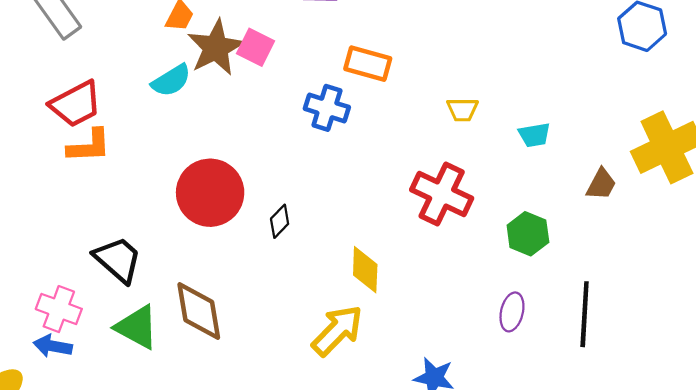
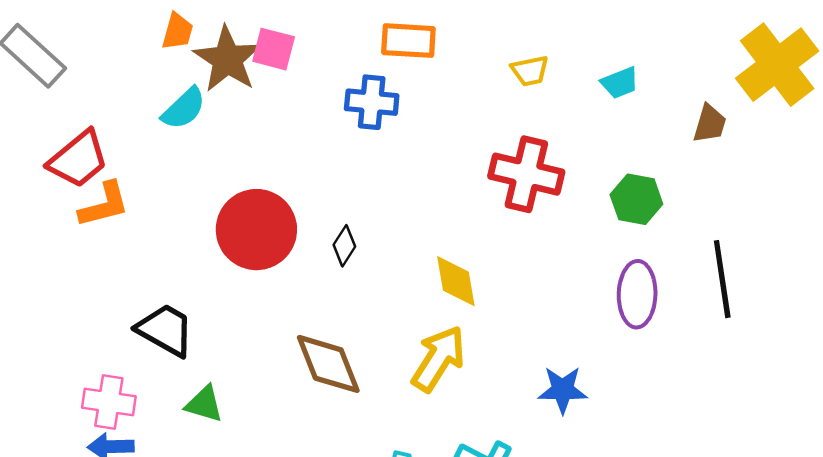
brown diamond: (199, 311) -> (328, 364), moved
purple ellipse: (512, 312) -> (637, 294), size x1.4
green triangle: (137, 327) -> (204, 404), size x0.7

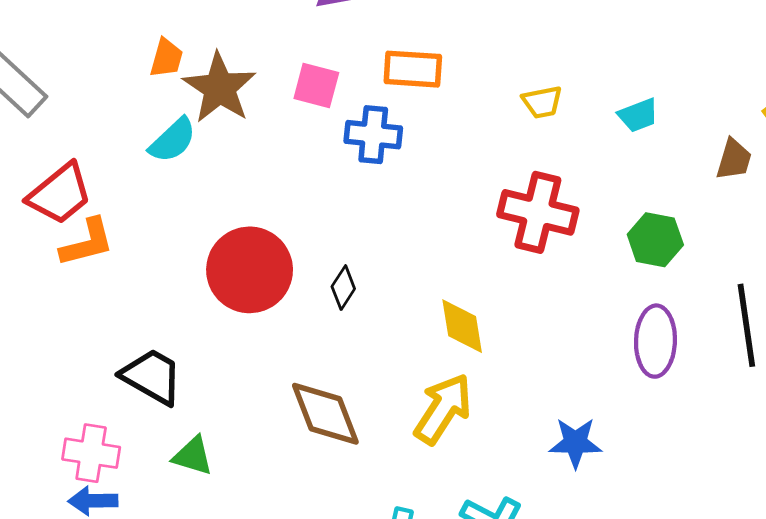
pink square: (274, 49) -> (316, 85), moved

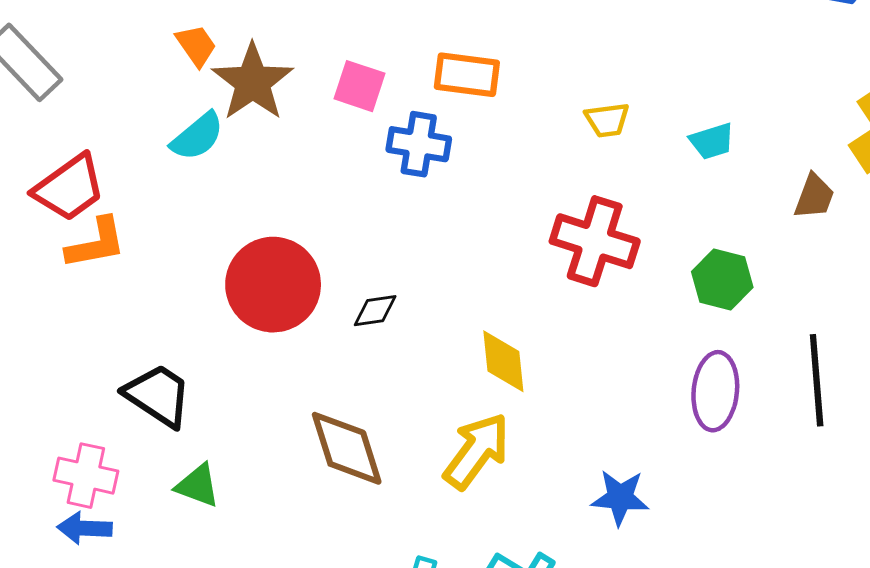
orange trapezoid: (166, 58) -> (196, 45), turned -54
black diamond: (343, 288) -> (375, 311), turned 45

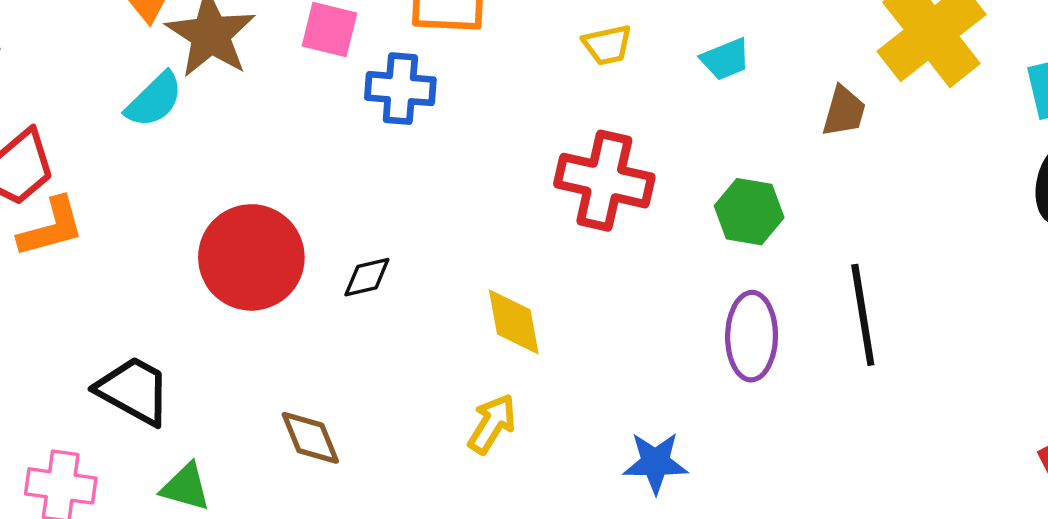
brown diamond: (347, 448) -> (310, 438), moved, size x0.7
yellow arrow: (477, 451) -> (492, 424), size x0.7

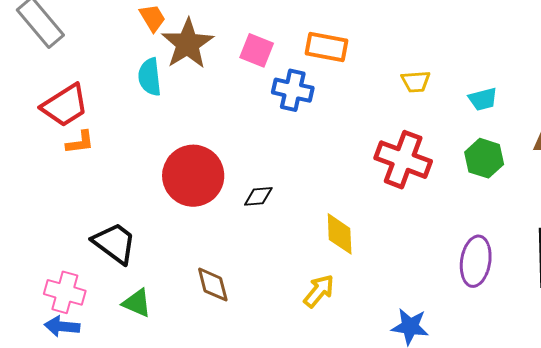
cyan semicircle: (154, 100) -> (150, 77), turned 120
green hexagon: (749, 212) -> (484, 158), moved
orange L-shape: (51, 227) -> (80, 142), size x0.7

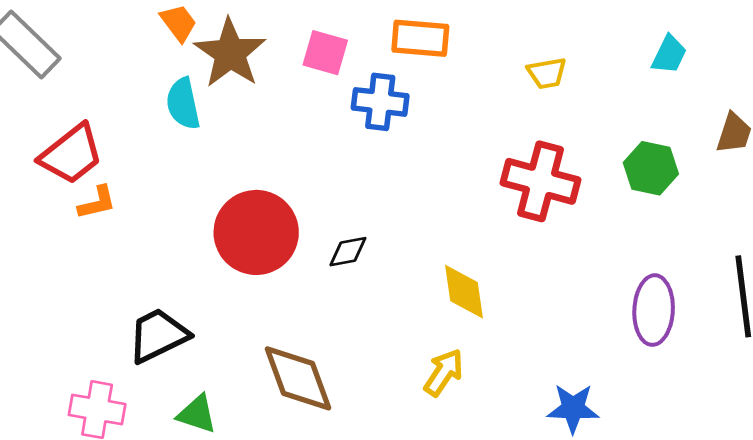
cyan trapezoid: (483, 99) -> (669, 54), moved, turned -44
black trapezoid: (115, 243) -> (158, 335), turned -57
brown diamond: (213, 285) -> (298, 378), size x1.5

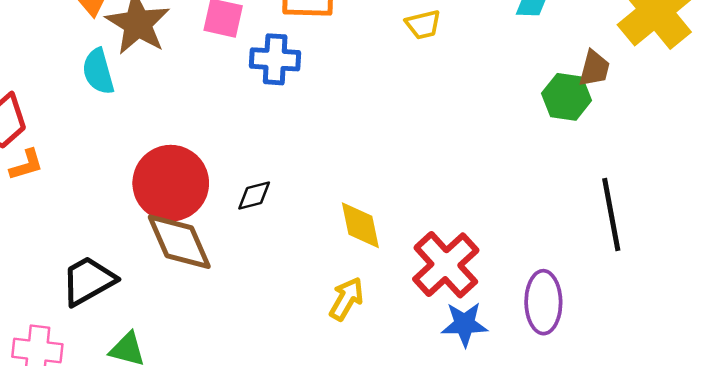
green hexagon: (651, 168) -> (567, 97), moved
red cross: (540, 181) -> (446, 265), moved, turned 36
purple ellipse: (654, 310) -> (543, 302), moved
brown diamond: (298, 378) -> (179, 242), moved

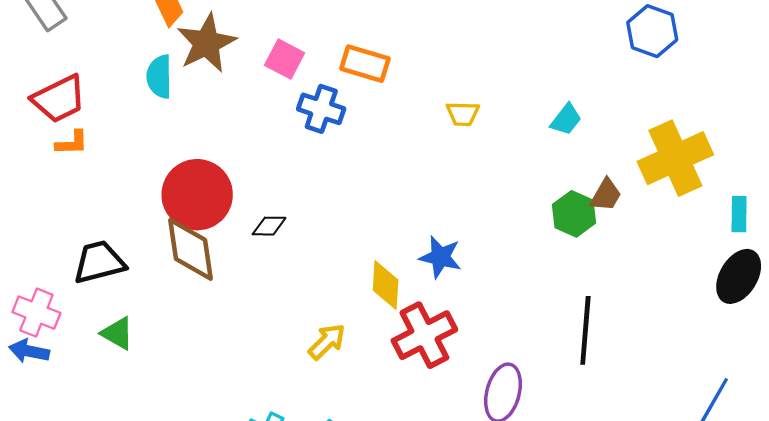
yellow diamond: (360, 225) -> (386, 285), moved
blue star: (464, 324) -> (440, 257), moved

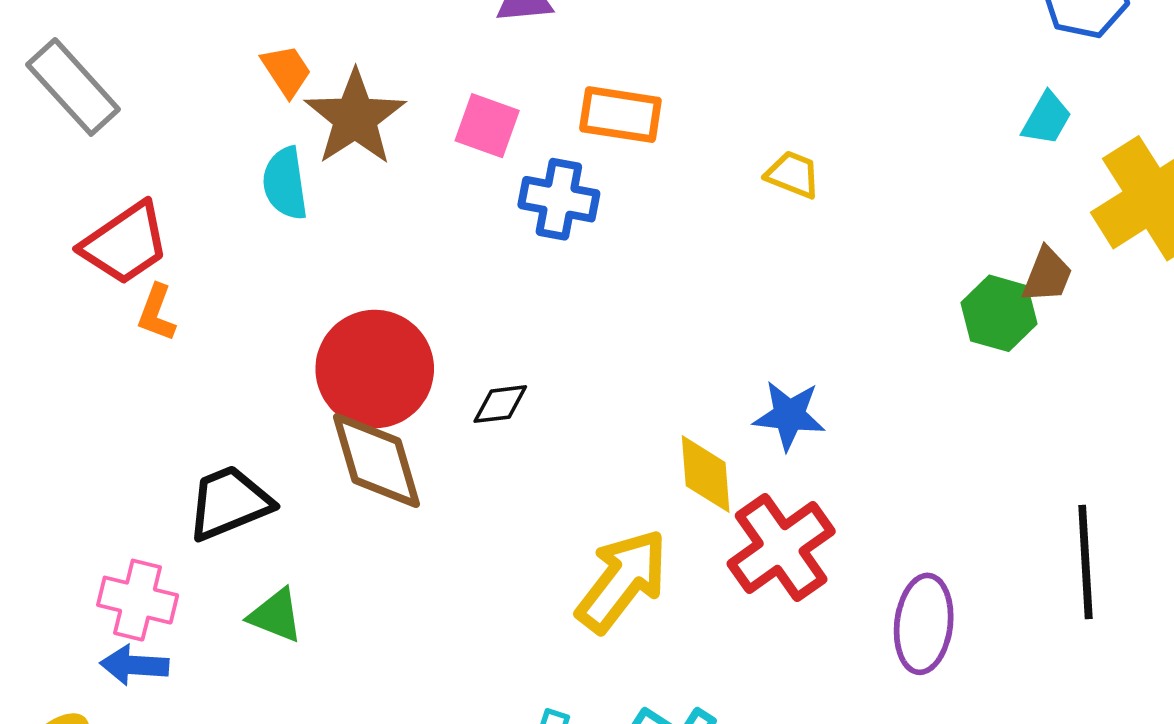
yellow trapezoid: (463, 114) -> (793, 175), turned -152
cyan trapezoid: (566, 119) -> (1047, 118), moved
orange L-shape: (72, 143) -> (157, 313), turned 120
black line: (585, 330) -> (1085, 562), moved
yellow arrow: (327, 342) -> (622, 581), size x1.6

